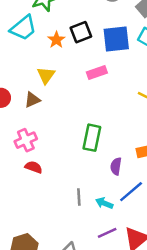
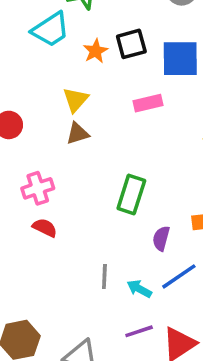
brown triangle: (32, 100) -> (78, 134), moved

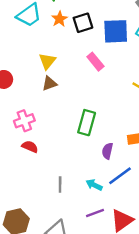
orange star: (96, 51) -> (59, 19), moved
pink rectangle: (148, 103) -> (95, 62), turned 66
gray line: (104, 277) -> (60, 185), moved

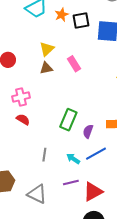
pink rectangle: (95, 62) -> (74, 64), moved
green rectangle: (87, 123) -> (68, 120), moved

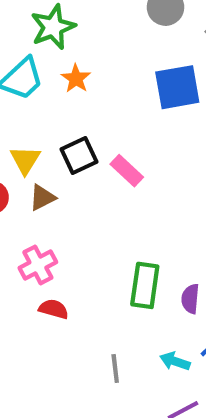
black square: (81, 20) -> (79, 156), moved
yellow triangle: (47, 49) -> (25, 160), moved
brown triangle: (46, 68) -> (42, 198), moved

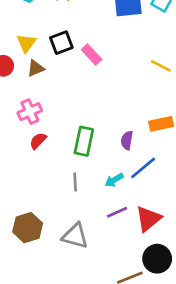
green rectangle: (145, 285) -> (84, 141), moved
red semicircle: (54, 309) -> (38, 141), turned -66
cyan arrow: (175, 361) -> (114, 180), turned -54

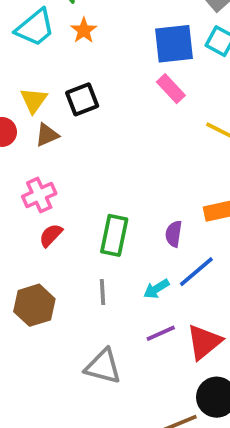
pink rectangle: (92, 55) -> (171, 89), moved
brown hexagon: (28, 228) -> (34, 305), moved

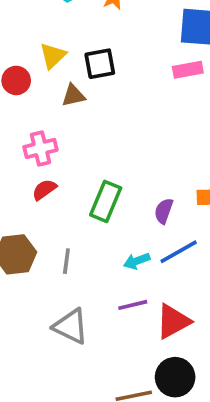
pink rectangle: (171, 89) -> (188, 70), turned -68
brown triangle: (47, 135) -> (73, 95), moved
gray line: (103, 292) -> (66, 261), moved

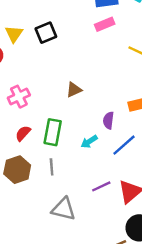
brown triangle: (73, 95) -> (74, 90), moved
red semicircle: (44, 190) -> (23, 133), moved
green rectangle: (106, 201) -> (53, 132), moved
cyan arrow: (137, 261) -> (89, 142), moved

